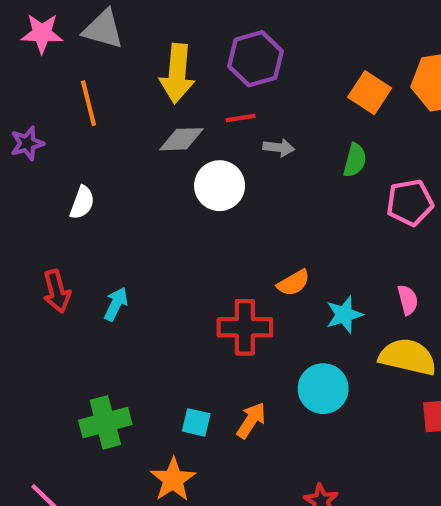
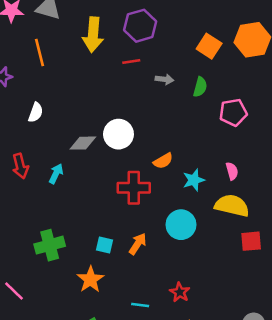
gray diamond: (181, 139) -> (83, 143), moved
gray arrow: (279, 148) -> (164, 79), moved
white circle: (220, 186) -> (118, 134), moved

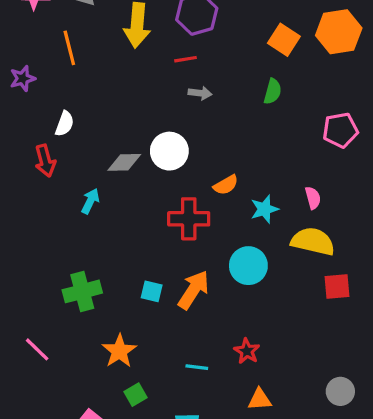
gray arrow: (164, 79) -> (200, 93), moved
pink pentagon: (233, 112) -> (340, 130), moved
red arrow: (20, 166) -> (45, 161), moved
orange arrow: (138, 244) -> (194, 290), size x1.4
orange star: (90, 279) -> (119, 351), moved

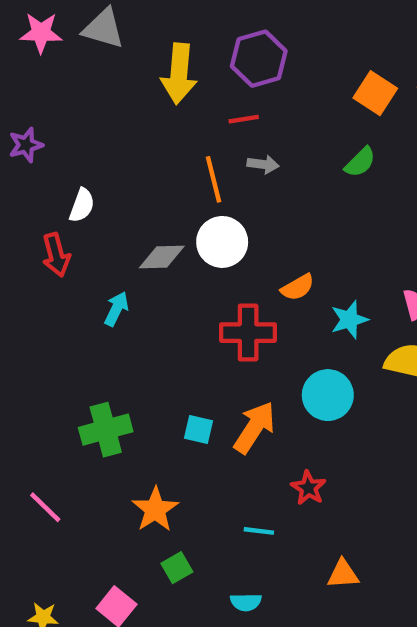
orange line: (69, 48) -> (214, 179), moved
green semicircle: (273, 91) -> (360, 162), turned 30
red star: (247, 351) -> (308, 488), moved

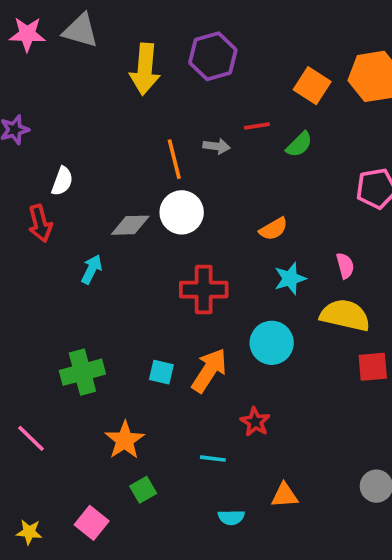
red line: (244, 119) -> (257, 126), moved
orange semicircle: (298, 287) -> (273, 229), moved
cyan semicircle: (246, 602) -> (231, 517), moved

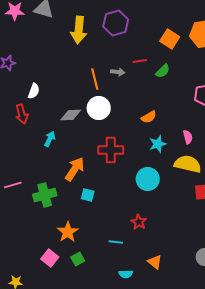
orange arrow: (209, 370) -> (75, 169), moved
pink line: (31, 438) -> (13, 185), moved, turned -60
orange triangle: (285, 495) -> (155, 262), turned 42
pink square: (92, 523) -> (50, 258), moved

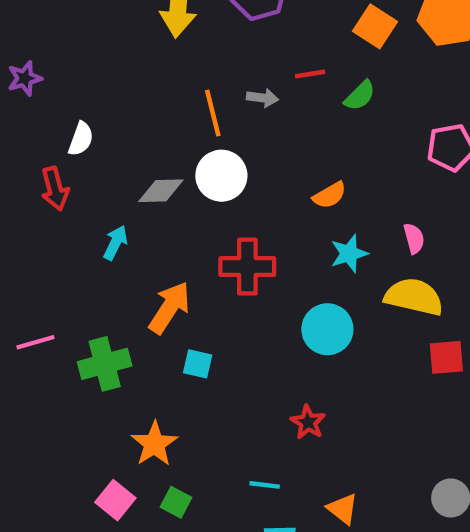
cyan line: (116, 242) -> (265, 485), moved
green square: (78, 259) -> (176, 502), turned -32

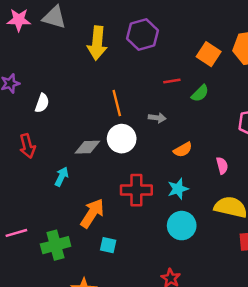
gray arrow: (263, 98) -> (157, 118), moved
white semicircle: (81, 139) -> (42, 103), moved
pink semicircle: (414, 238) -> (222, 166), moved
cyan star: (349, 254) -> (178, 189), moved

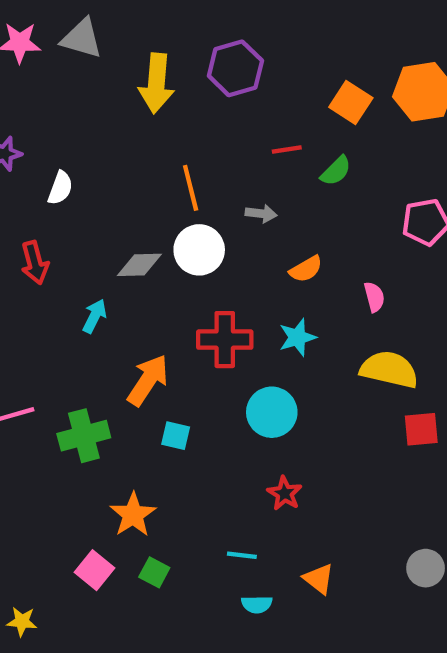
cyan circle: (182, 226) -> (272, 412), moved

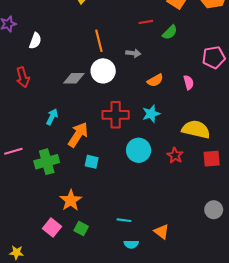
pink semicircle: (374, 297) -> (189, 82), moved
cyan arrow: (95, 316) -> (52, 117), moved
red star: (285, 493) -> (175, 155), moved
gray circle: (426, 568) -> (214, 210), moved

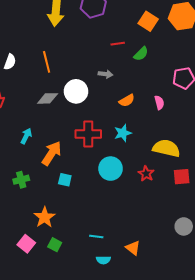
orange line: (99, 41) -> (47, 62), moved
green cross: (47, 162) -> (21, 180), size x0.7

